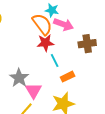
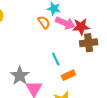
orange semicircle: (42, 24) -> (44, 22), size x0.6
red star: (45, 43) -> (81, 27), moved

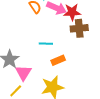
cyan line: (56, 59) -> (46, 44), turned -64

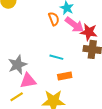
pink triangle: (23, 73) -> (28, 81), turned 36

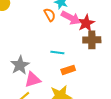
red star: (89, 32) -> (86, 23), turned -30

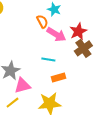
pink arrow: (71, 18) -> (56, 34), moved
brown cross: (92, 40) -> (83, 48), turned -36

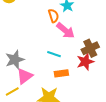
red star: (78, 31) -> (85, 62), moved
pink triangle: (22, 86) -> (25, 76), turned -30

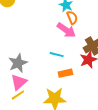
orange semicircle: (54, 16) -> (72, 18), moved
pink triangle: (25, 76) -> (19, 82), moved

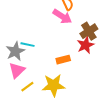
cyan line: (57, 55) -> (28, 45), moved
yellow line: (18, 95) -> (27, 87), moved

